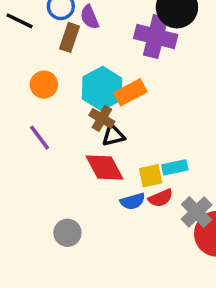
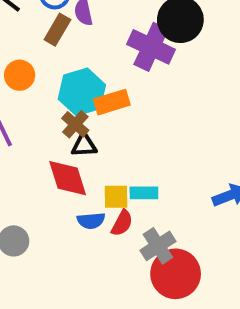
red semicircle: (161, 198) -> (122, 223), turned -50

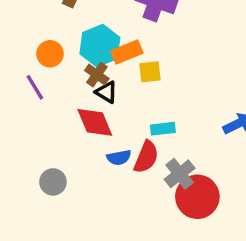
orange circle: (20, 75) -> (50, 54), moved
black triangle: (84, 145) -> (106, 92), turned 40
yellow square: (116, 197) -> (150, 72), moved
red semicircle: (122, 223) -> (146, 157), size x1.4

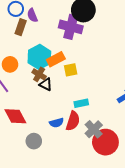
red diamond: (95, 122) -> (15, 116), moved
gray circle: (53, 182) -> (34, 141), moved

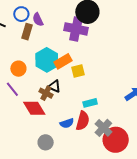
brown cross: (39, 74) -> (46, 93), moved
red diamond: (15, 116) -> (34, 108), moved

